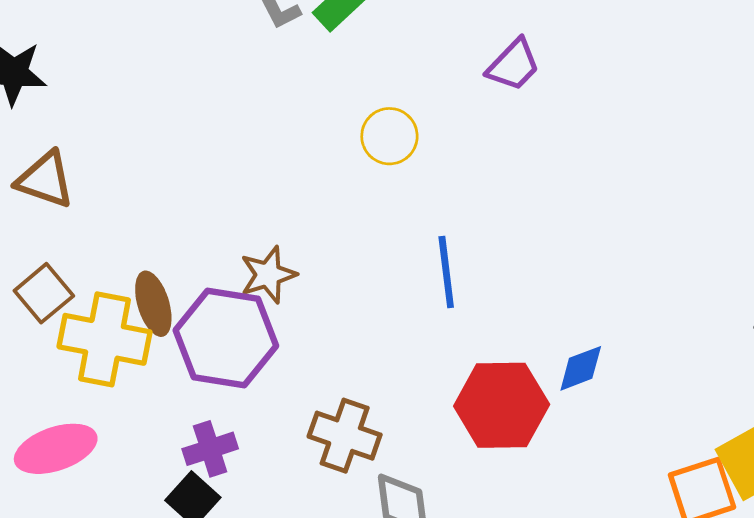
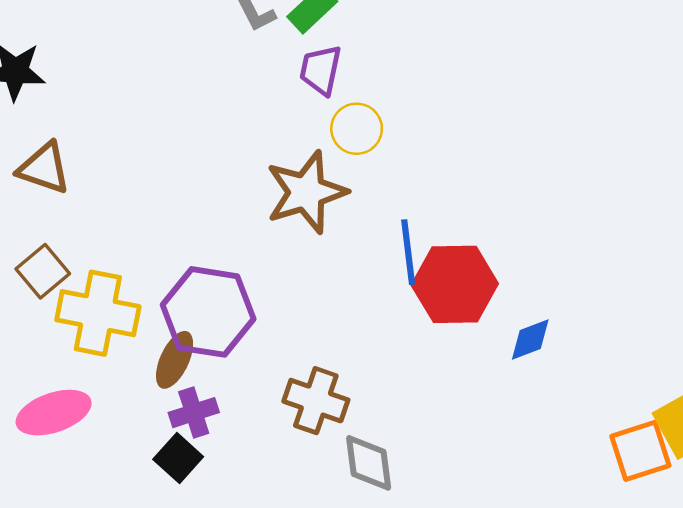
purple trapezoid: (513, 65) -> (321, 70), moved, turned 148
brown star: (268, 275) -> (306, 192), moved, size x1.6
brown ellipse: (153, 304) -> (175, 360), moved, turned 42
red hexagon: (502, 405) -> (455, 284), moved

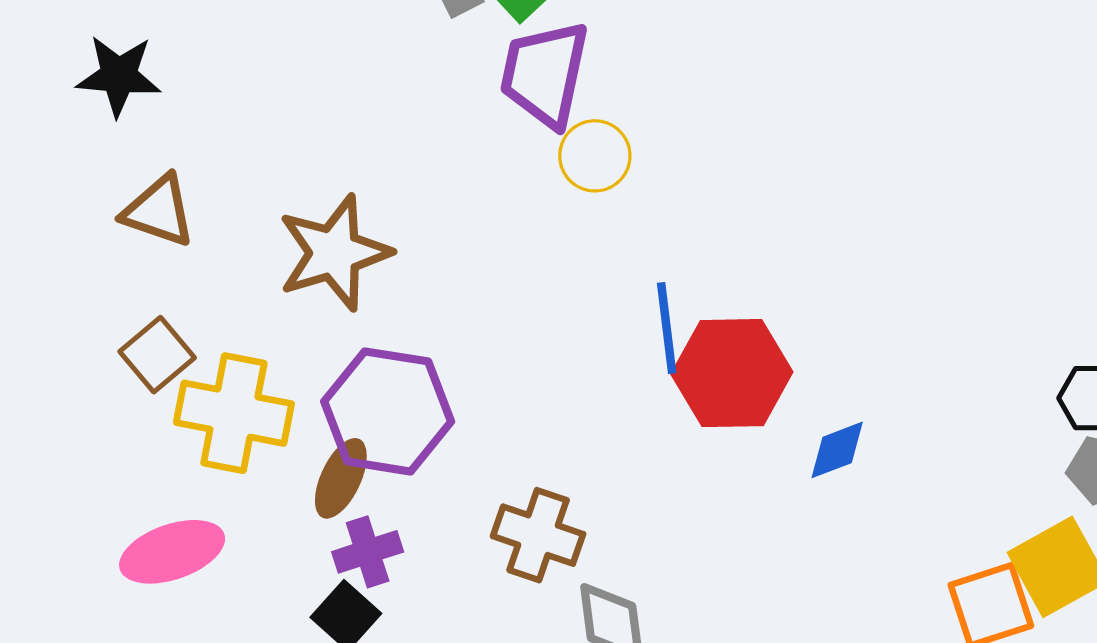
purple trapezoid: (321, 70) -> (545, 74), size x1.5
brown star: (306, 192) -> (334, 253), moved

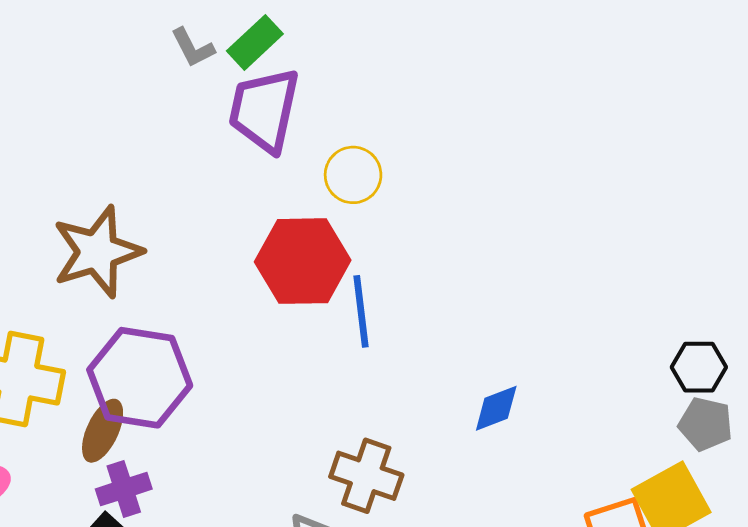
yellow circle: (595, 156) -> (353, 175), moved
red hexagon: (732, 373) -> (303, 261), moved
brown cross: (538, 535) -> (366, 476), moved

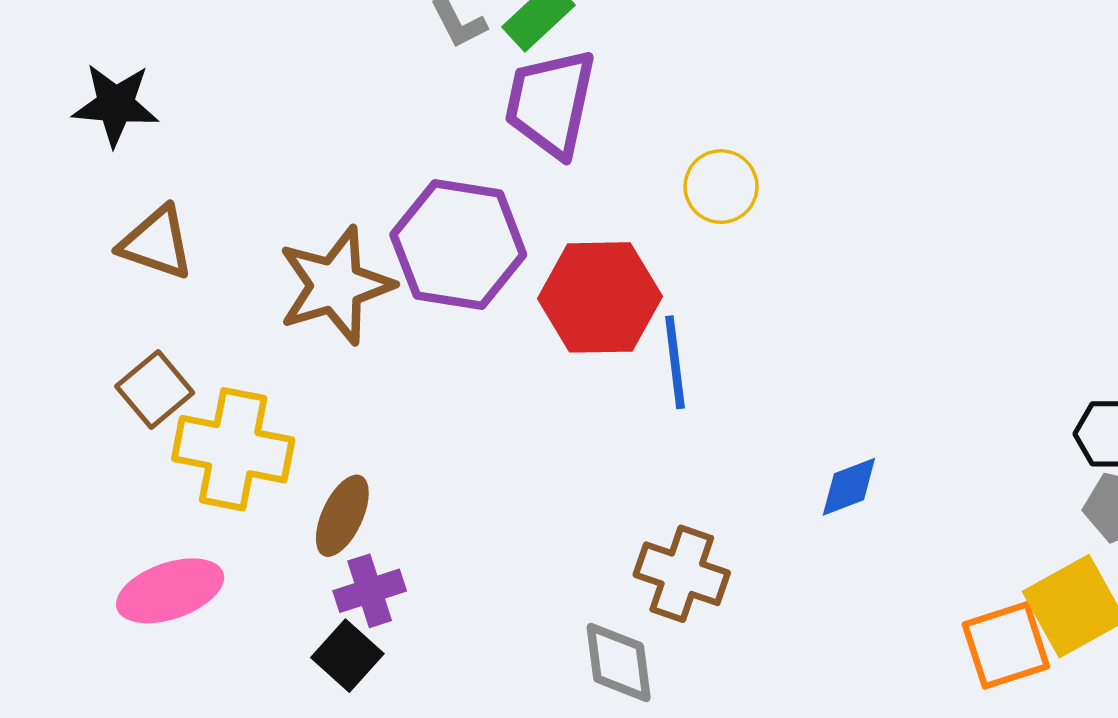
yellow circle: (353, 175) -> (721, 187), moved
purple hexagon: (140, 378) -> (458, 245), moved

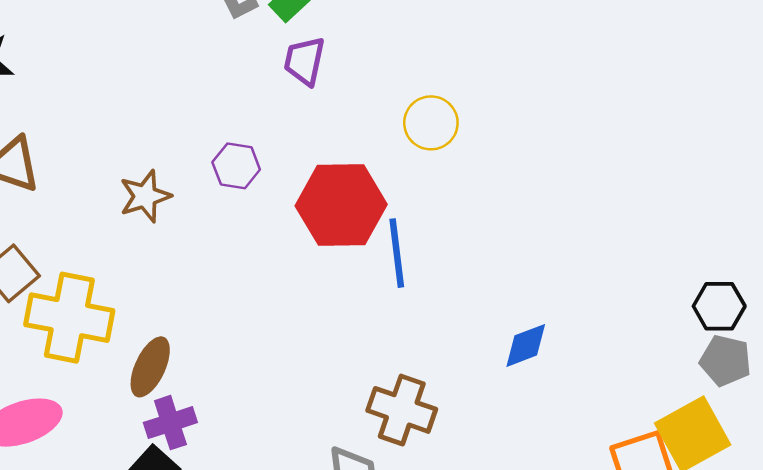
purple trapezoid: (550, 103) -> (304, 61), size x0.6
purple hexagon: (458, 245) -> (236, 166), size x0.5
brown star: (336, 285) -> (145, 196), size x0.6

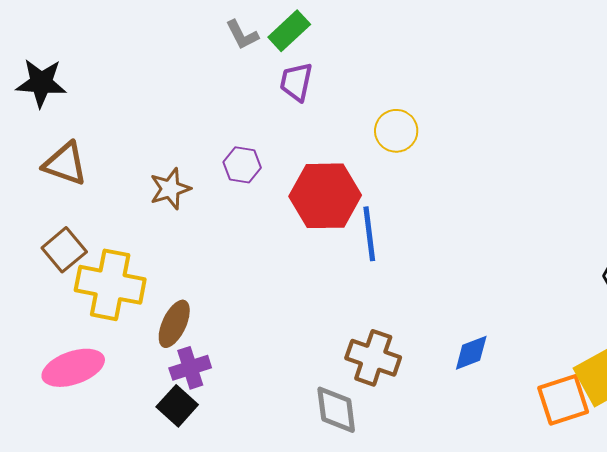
blue diamond: (526, 345) -> (471, 353), moved

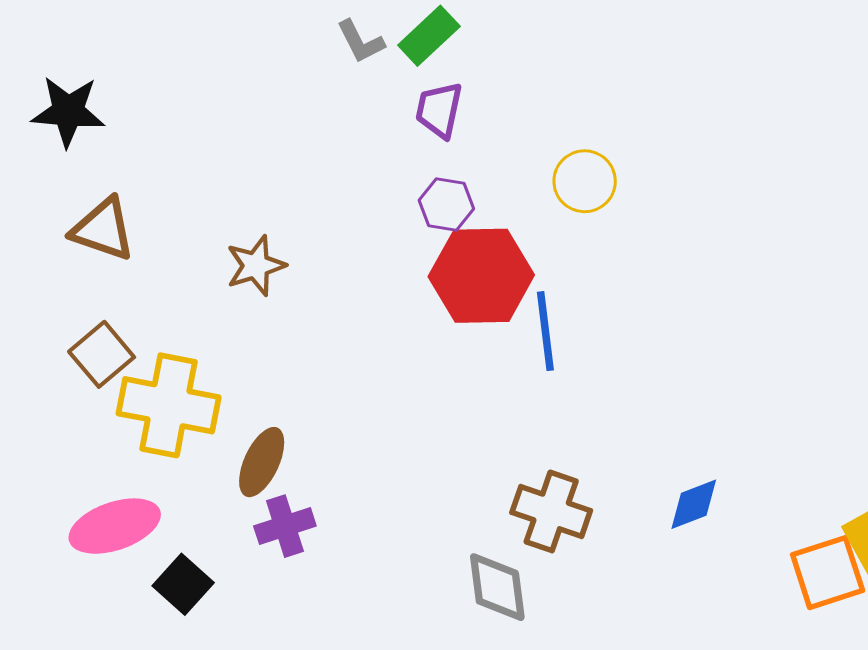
purple hexagon: (242, 165) -> (446, 205), moved
black square: (177, 406) -> (183, 584), moved

